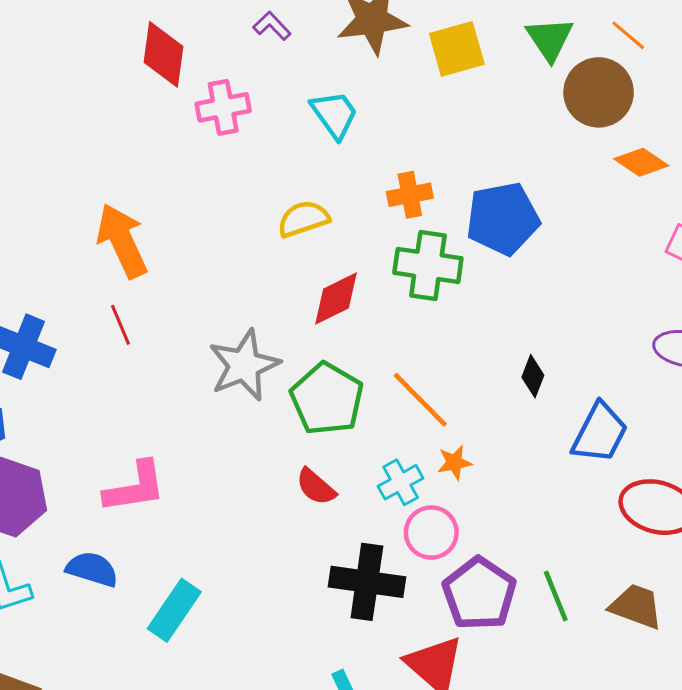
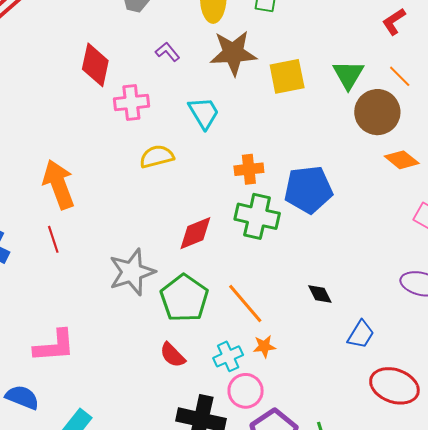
yellow semicircle: (303, 219) -> (157, 157), moved
black diamond: (533, 376) -> (320, 294), turned -52
blue trapezoid: (600, 433) -> (361, 334), size x0.7

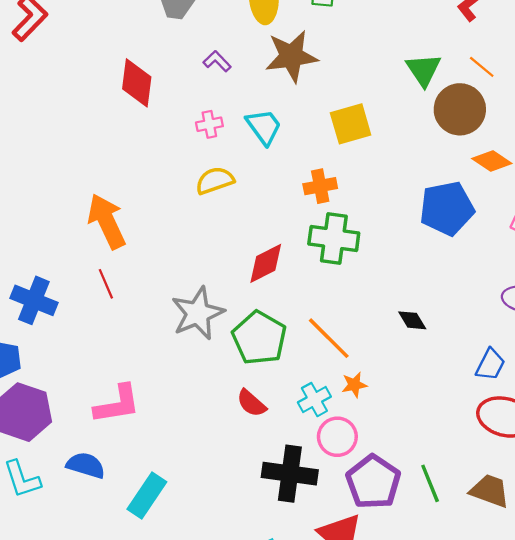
yellow square: (287, 76) -> (351, 124), moved
pink cross: (131, 103) -> (209, 124), moved, size x0.7
blue pentagon: (308, 190) -> (447, 208), moved
blue trapezoid: (361, 334) -> (490, 365), moved

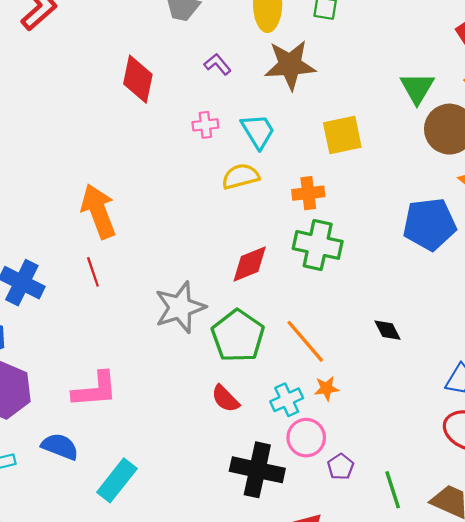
yellow semicircle: (215, 180) -> (241, 176), moved
purple pentagon: (373, 482) -> (341, 467), moved, size x0.5

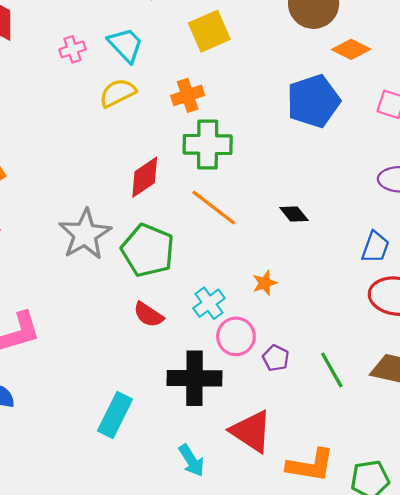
orange line: (305, 341) -> (214, 208), moved
orange star: (327, 388) -> (265, 283), moved
cyan rectangle: (117, 480) -> (115, 415), moved

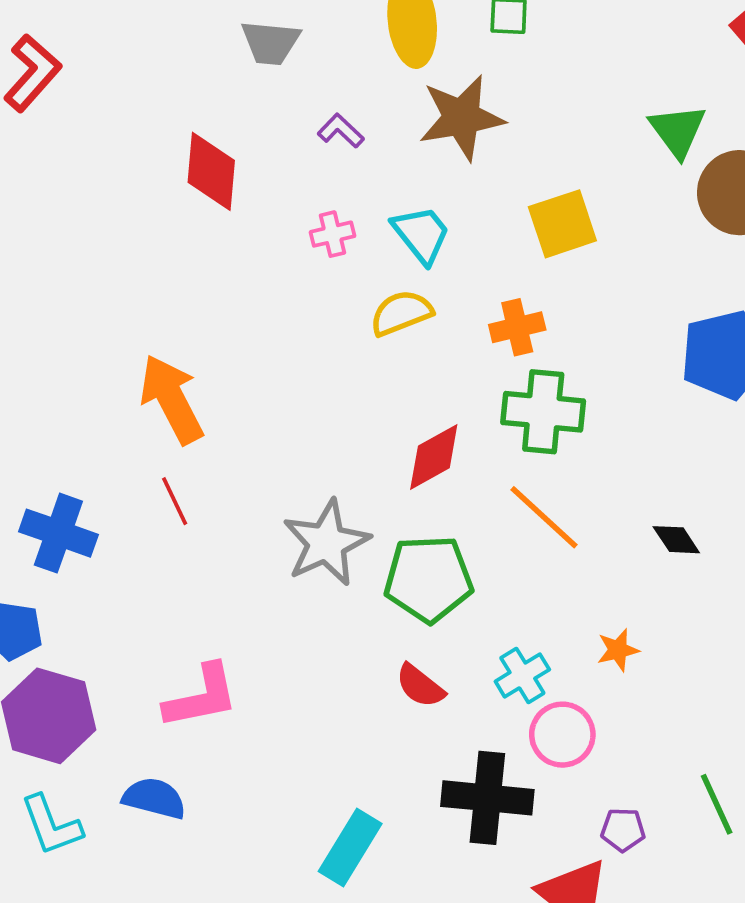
green pentagon: (148, 250) -> (428, 579), turned -30
purple pentagon: (276, 358) -> (623, 830), moved, turned -30

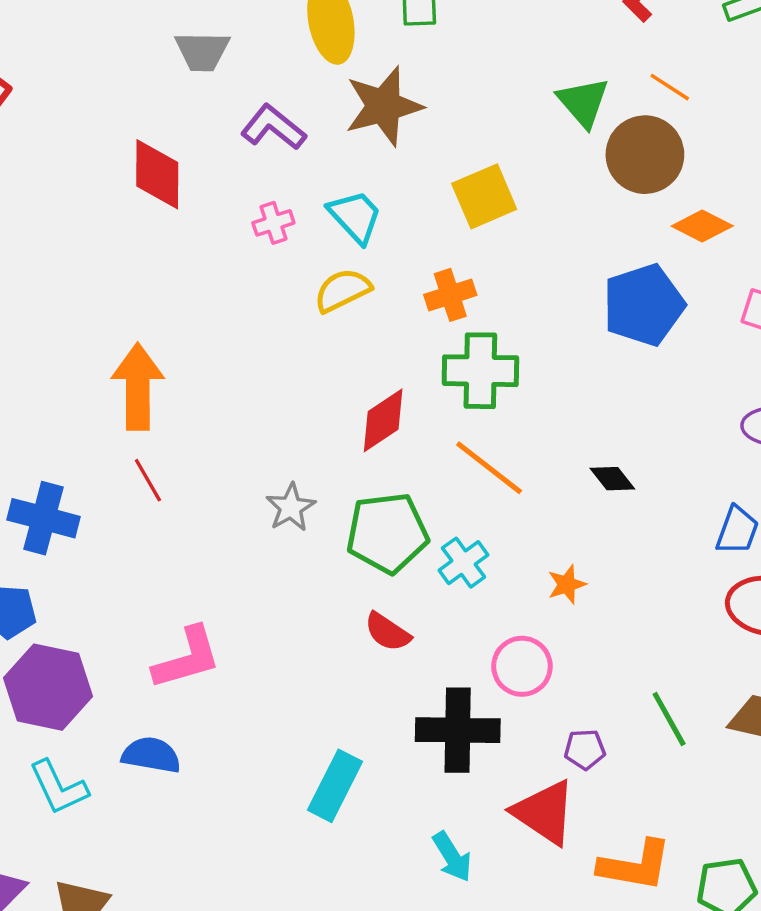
purple L-shape: (341, 131) -> (273, 127), size x1.5
orange arrow: (172, 399) -> (138, 387), turned 32
gray star: (326, 543) -> (291, 507), size x0.6
cyan cross: (522, 675) -> (464, 563), moved

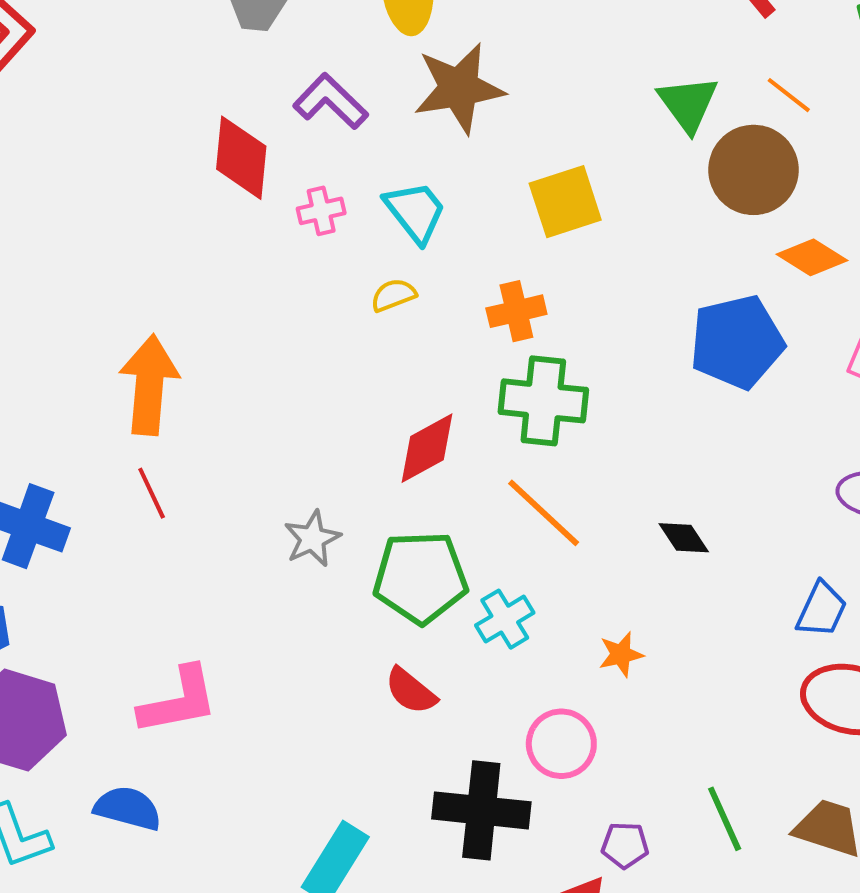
red diamond: (157, 174) -> (241, 158), moved
yellow semicircle: (343, 290) -> (393, 295), size x0.7

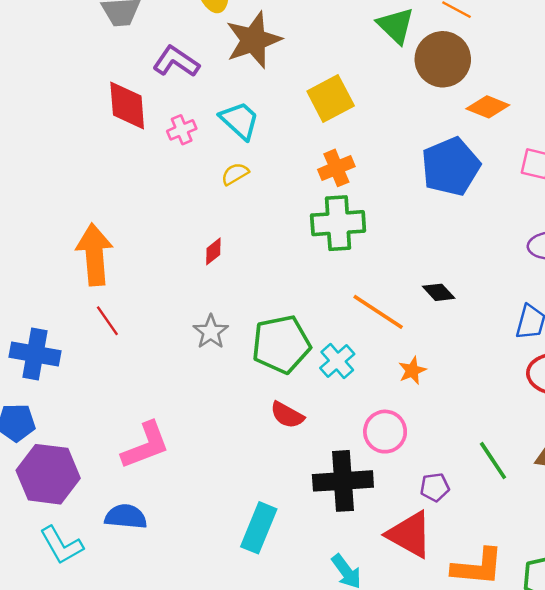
orange cross: (516, 311) -> (336, 168), moved
red diamond: (427, 448) -> (213, 251), moved, size x0.6
orange line: (544, 513) -> (378, 312), moved

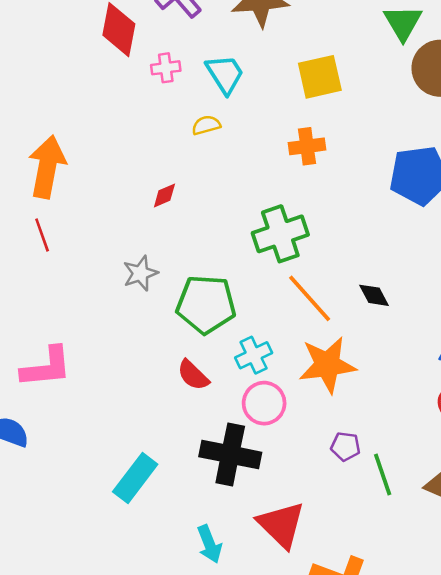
green cross: (338, 223) -> (280, 234), moved, turned -30
cyan cross: (337, 361) -> (254, 355), moved
orange star: (412, 371) -> (327, 365), size x2.0
pink circle: (385, 432) -> (264, 403), moved
purple pentagon: (435, 487) -> (345, 446), moved

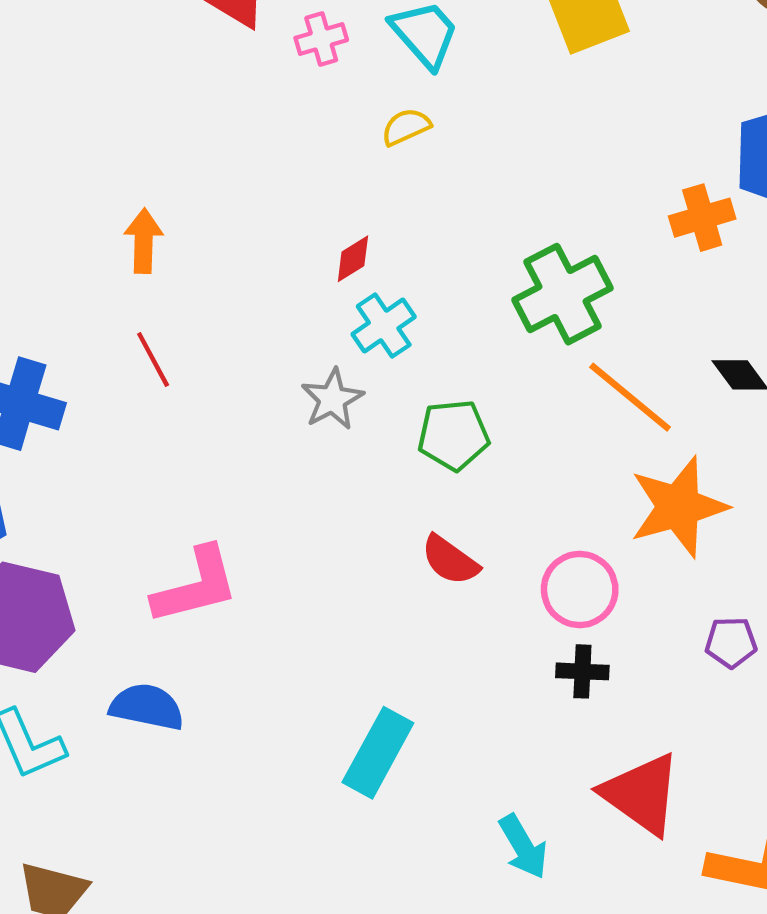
orange cross: (307, 146) -> (702, 218), moved
orange arrow: (47, 167) -> (144, 241), size x0.6
green pentagon: (206, 304) -> (453, 435), size x0.7
cyan cross: (254, 355) -> (384, 326), moved
black cross: (230, 454) -> (582, 671), moved, size x0.5

